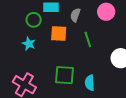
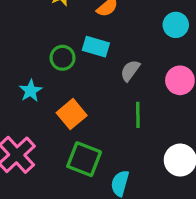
orange square: (59, 33) -> (72, 114), moved, turned 30
cyan star: (29, 44) -> (31, 91), moved

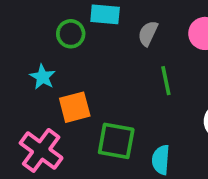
orange square: (72, 114) -> (75, 107), moved, turned 36

